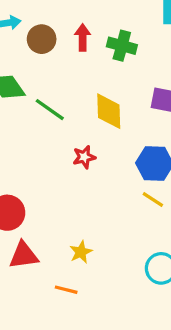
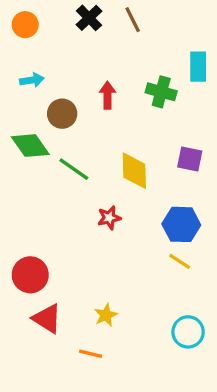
brown circle: (42, 39) -> (62, 114), moved
green cross: (122, 46) -> (161, 92), moved
red triangle: (24, 255) -> (47, 318), turned 40

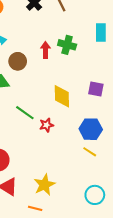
green cross: (161, 92) -> (67, 45), moved
green line: (74, 169) -> (25, 113), moved
yellow star: (106, 315) -> (44, 185), size x1.5

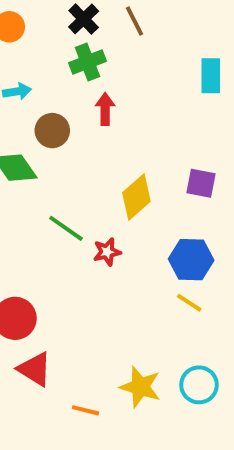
green cross: (67, 45) -> (87, 62), moved, turned -36
yellow diamond: (62, 96) -> (136, 197), turned 50
yellow star: (44, 185) -> (140, 387), moved, turned -30

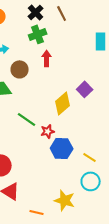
purple square: (201, 183) -> (85, 89), moved, turned 35
blue hexagon: (191, 260) -> (62, 148), moved
cyan circle: (199, 385) -> (91, 181), moved

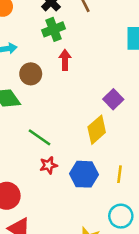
yellow diamond: (63, 103) -> (97, 130), moved
red star: (48, 131) -> (48, 165), moved
yellow line: (90, 157) -> (120, 174), moved, turned 64

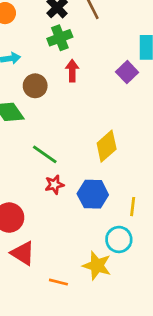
purple square: (113, 99) -> (127, 72), moved
yellow line: (120, 174) -> (133, 207), moved
cyan circle: (121, 216) -> (119, 239), moved

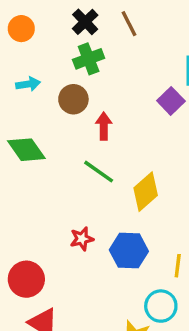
red arrow: (72, 71) -> (104, 126), moved
brown circle: (35, 86) -> (73, 99), moved
green line: (45, 154) -> (99, 172), moved

